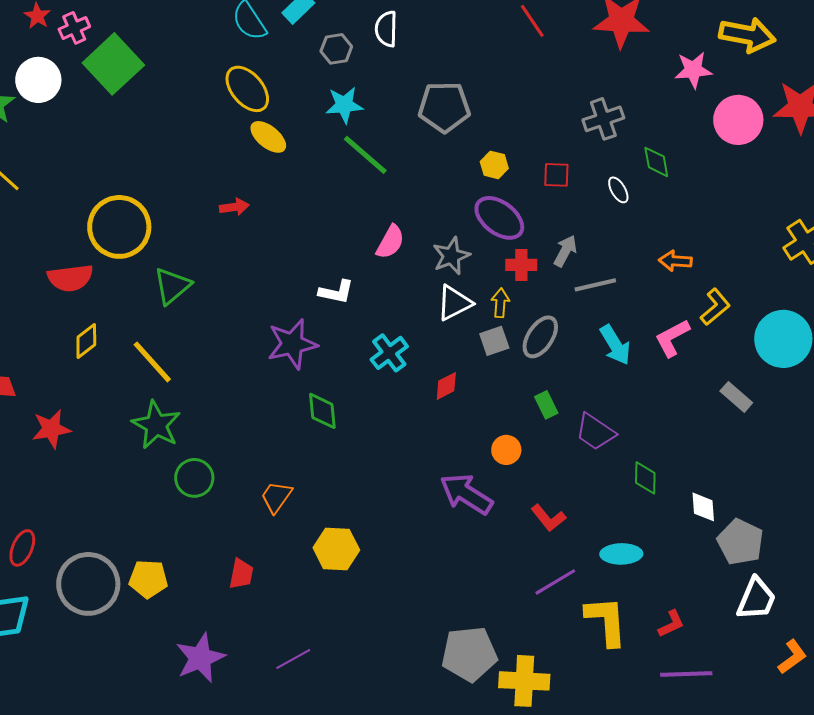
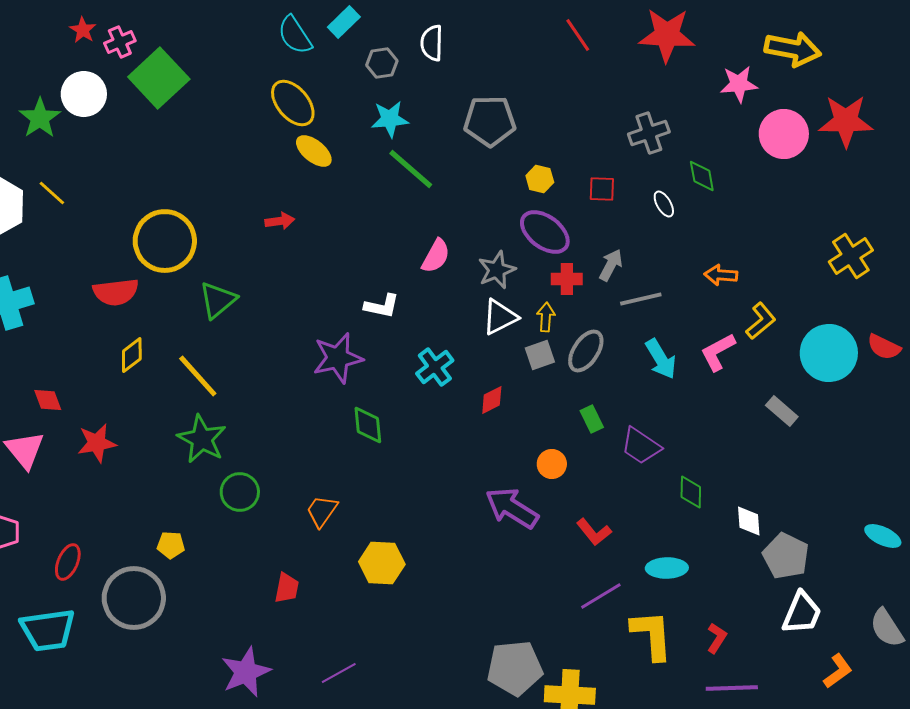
yellow pentagon: (148, 579) -> (171, 545), moved, size x0.7
red L-shape: (671, 624) -> (717, 638), turned -32

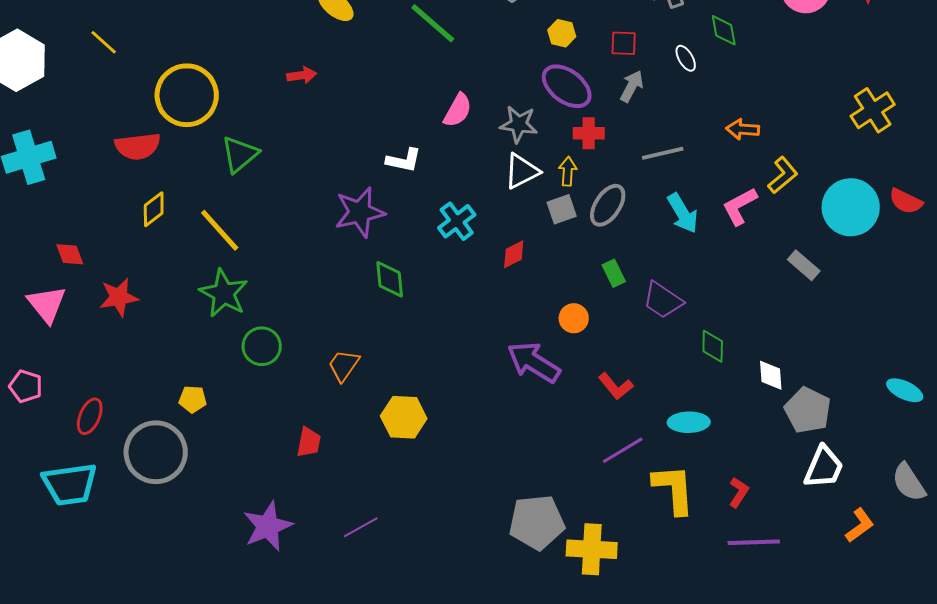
yellow line: (52, 193) -> (104, 42), moved
gray arrow: (611, 265) -> (632, 86), moved
gray star: (497, 270) -> (519, 124), turned 30

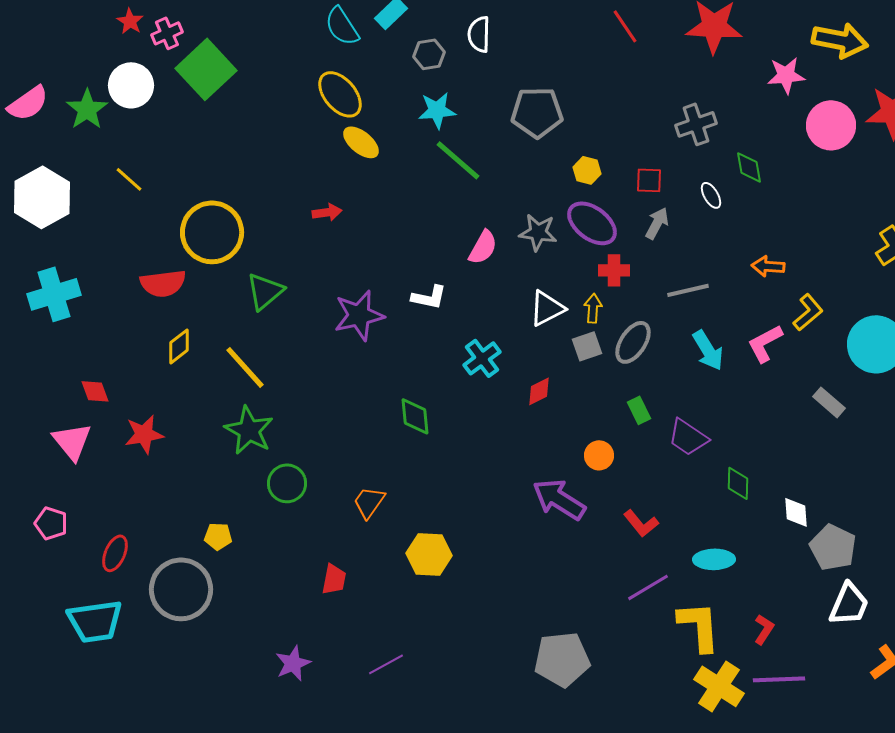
gray star: (519, 124) -> (538, 232), moved
purple star: (360, 212) -> (359, 315), moved
purple star: (268, 526) -> (293, 663), size x0.7
yellow cross: (592, 549) -> (719, 686), moved, turned 30

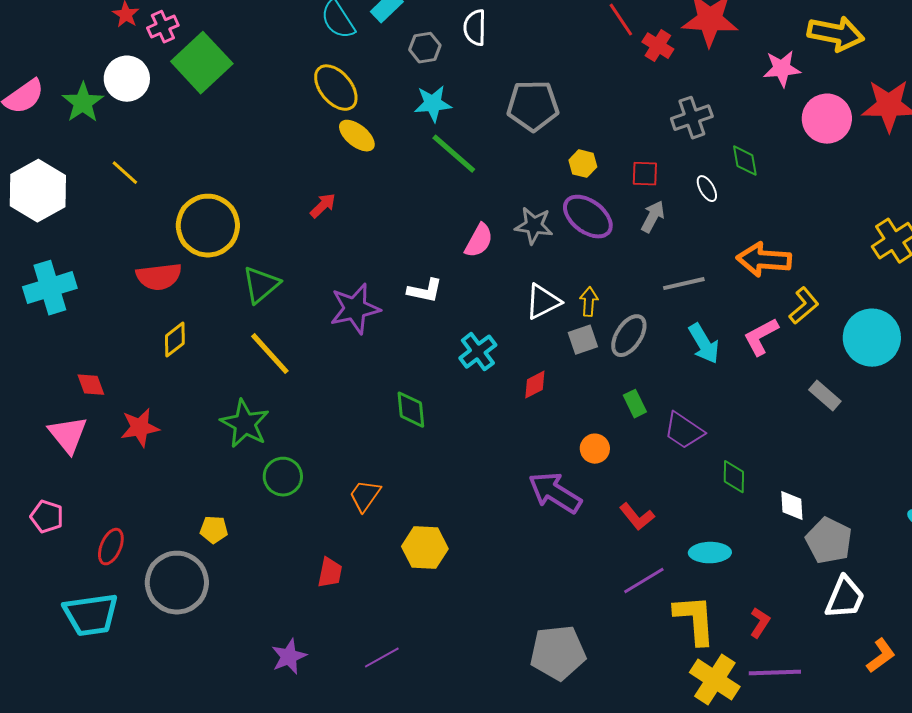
red arrow: (327, 212) -> (323, 206), turned -36
orange arrow: (768, 266) -> (764, 260), size x1.6
red cross: (614, 270) -> (658, 46), moved, turned 32
yellow line: (245, 367) -> (270, 354), moved

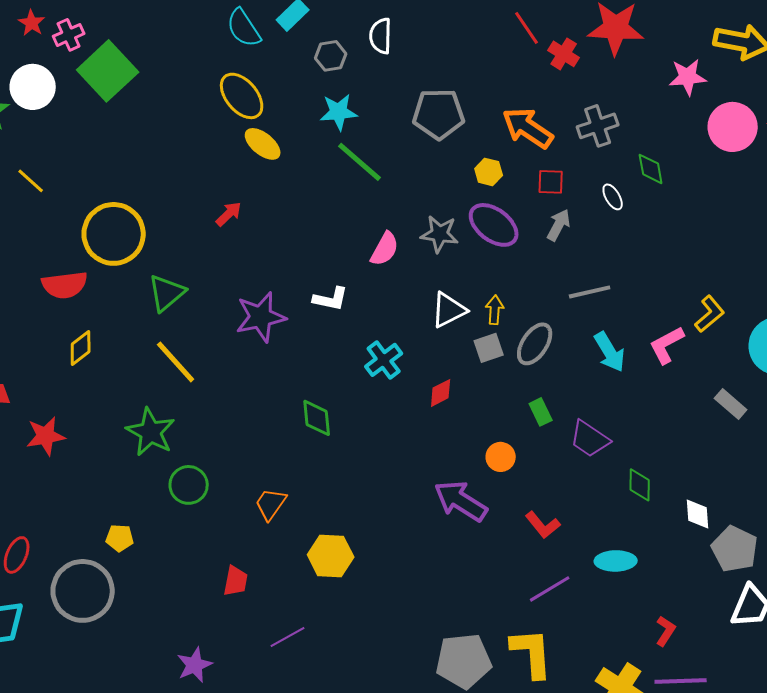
orange arrow: (764, 260) -> (528, 128), moved, turned 30
yellow L-shape: (695, 620) -> (532, 653), moved
purple line: (382, 658) -> (288, 637), moved

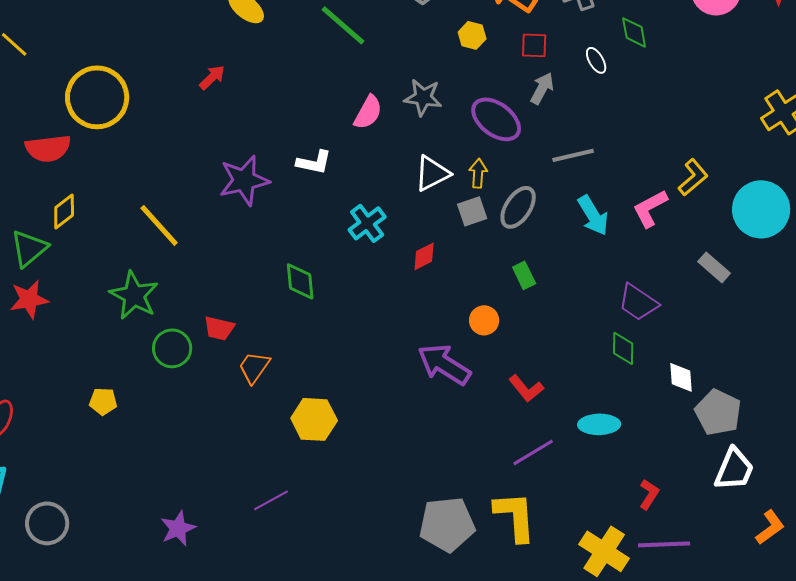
purple ellipse: (494, 225) -> (496, 119), moved
green triangle: (167, 293) -> (29, 248), moved
purple trapezoid: (590, 439) -> (638, 302), moved
red trapezoid: (236, 581) -> (219, 328), moved, turned 92
gray circle: (83, 591) -> (47, 523), moved, size x0.7

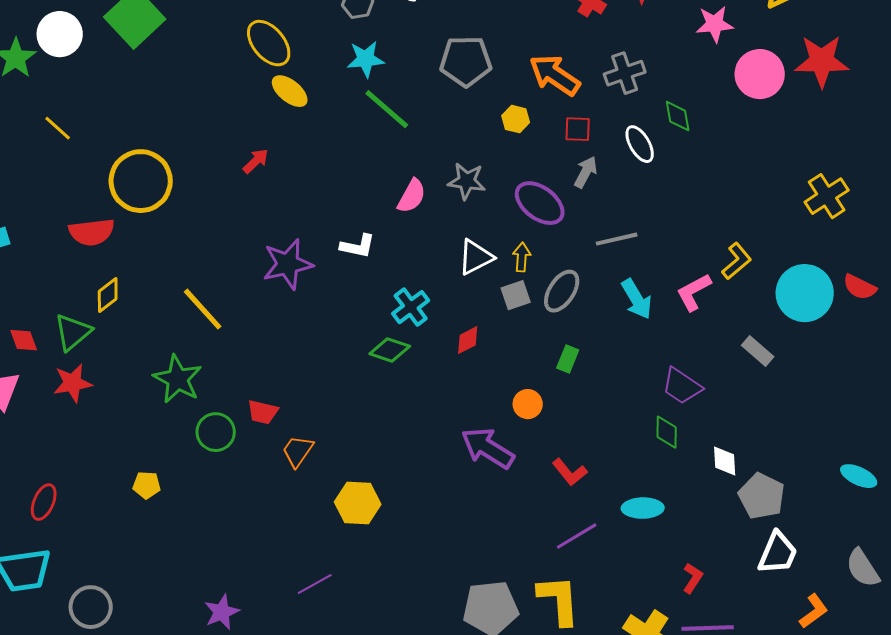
white ellipse: (596, 60) -> (640, 144), size x1.4
green rectangle: (524, 275) -> (568, 359), turned 48
green diamond: (300, 281) -> (390, 350), moved, turned -66

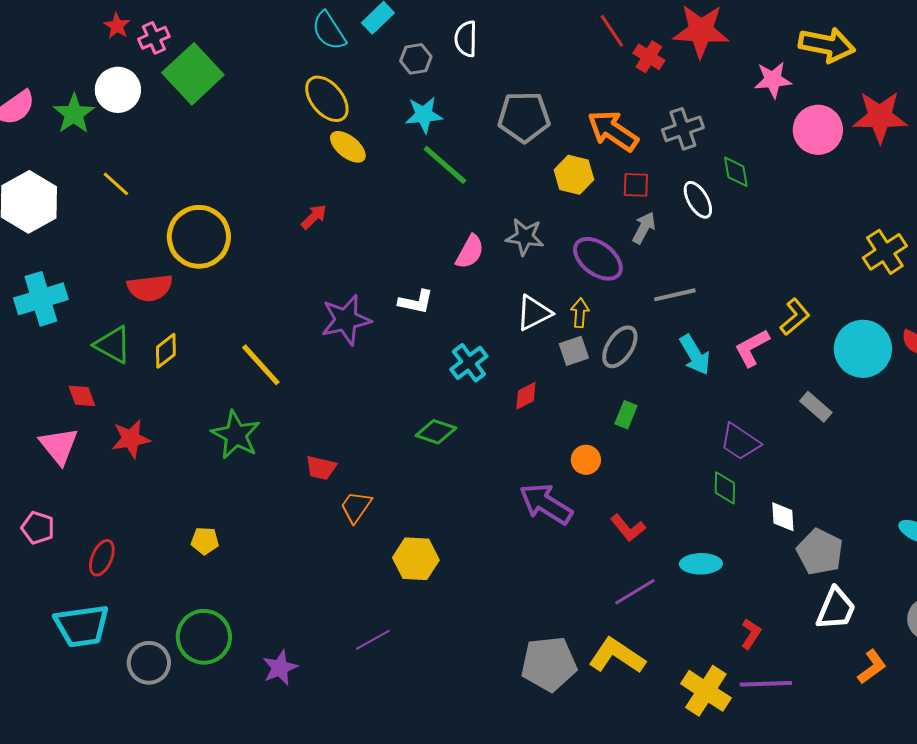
yellow hexagon: (516, 119) -> (574, 175), size x1.4
green triangle: (73, 332) -> (113, 345), moved, turned -51
green diamond: (390, 350) -> (436, 432), moved
green circle: (216, 432) -> (204, 637), moved, size x1.4
yellow L-shape: (559, 600) -> (617, 656), turned -52

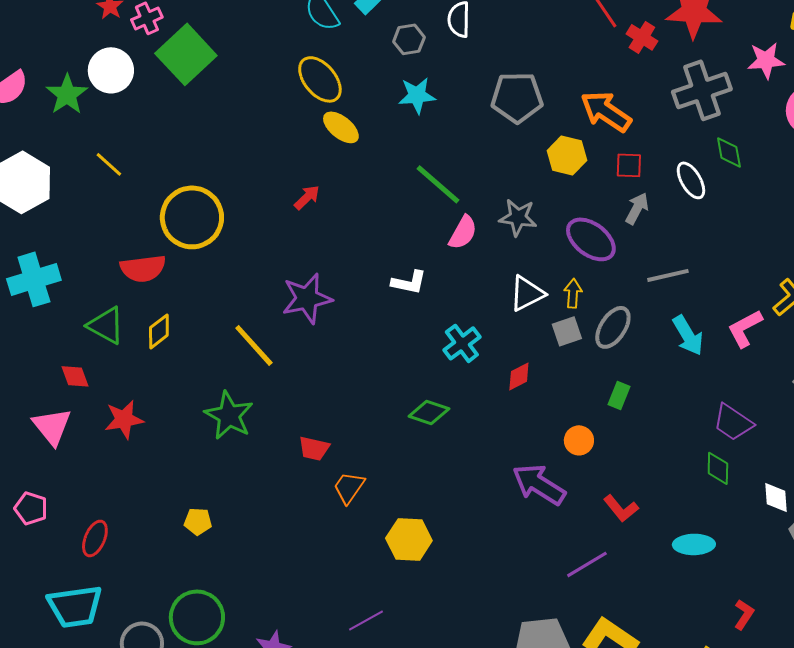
gray cross: (683, 129) -> (702, 90), moved, size x1.4
green line: (445, 165) -> (438, 184), moved
purple star: (346, 320) -> (307, 298), moved
purple line: (635, 592) -> (587, 564), moved

